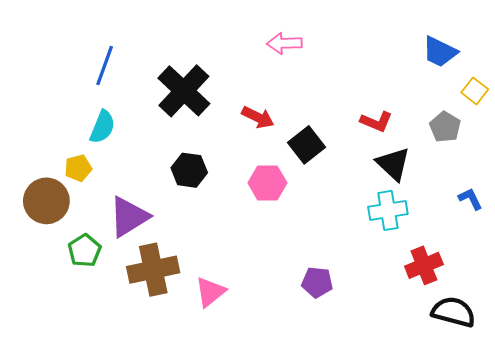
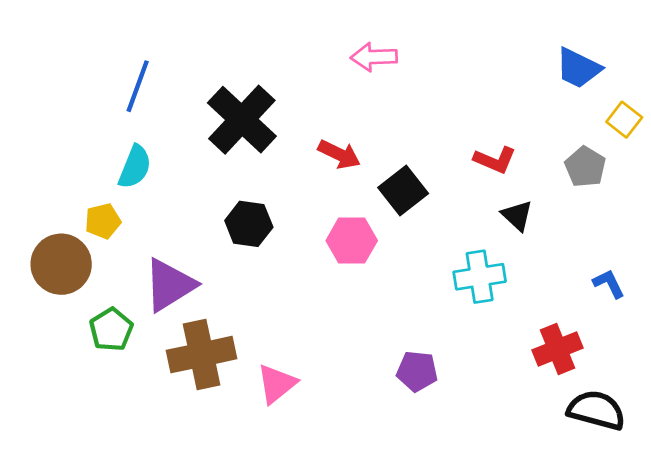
black triangle: (393, 164) -> (517, 216), size x0.7
blue L-shape: (470, 199) -> (609, 284), moved
cyan cross: (388, 210) -> (480, 277), moved

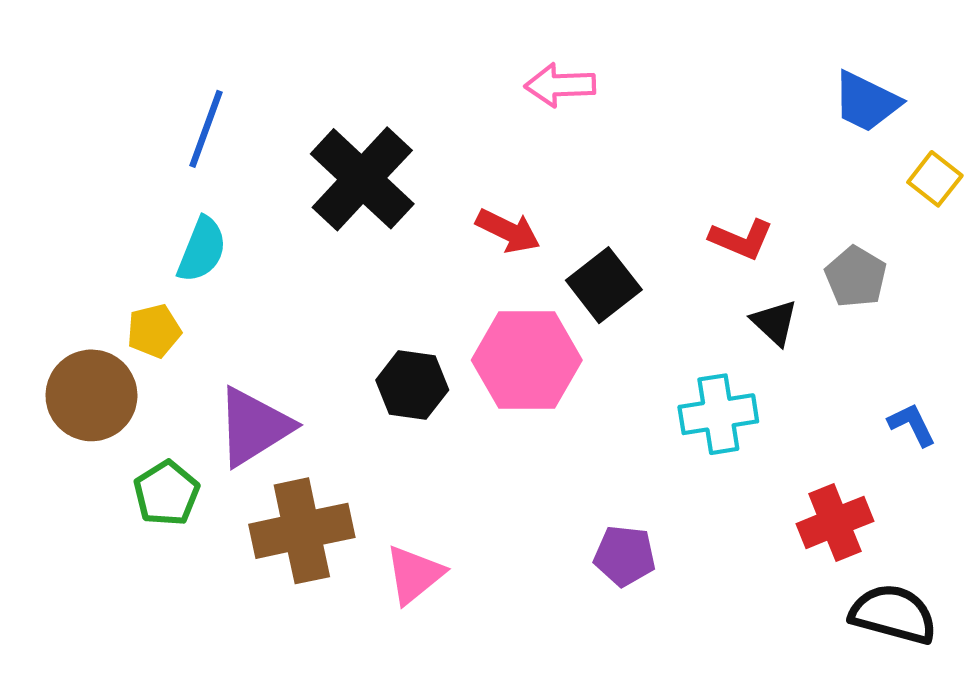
gray pentagon: (585, 167) -> (856, 277), moved
black hexagon: (249, 224) -> (412, 385), moved
pink hexagon: (352, 241) -> (527, 360), size x1.4

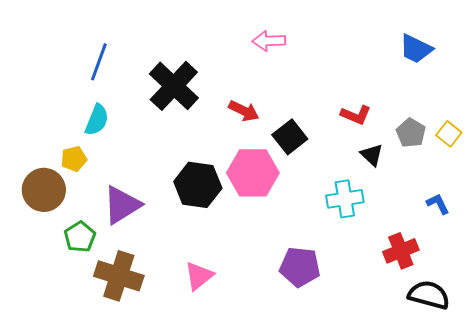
yellow square: (935, 179) -> (449, 134), moved
black hexagon: (412, 385) -> (198, 185), size x1.4
brown cross: (302, 531) -> (119, 276), moved, turned 30
purple pentagon: (625, 556) -> (300, 267), size x1.4

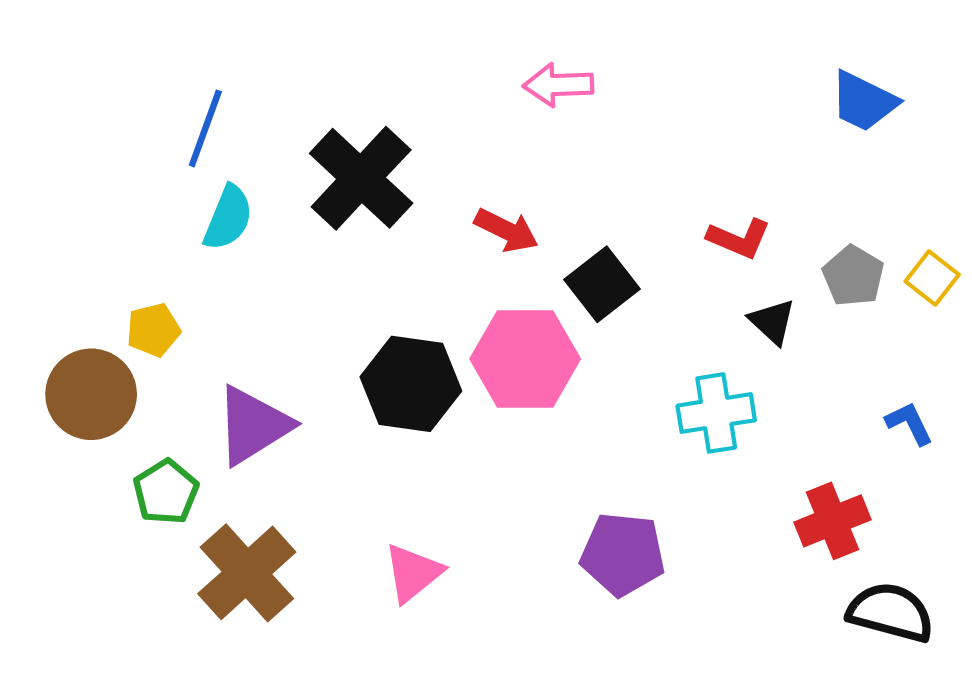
cyan semicircle: (97, 120) -> (228, 218), moved
brown cross: (119, 276) -> (247, 573), turned 30

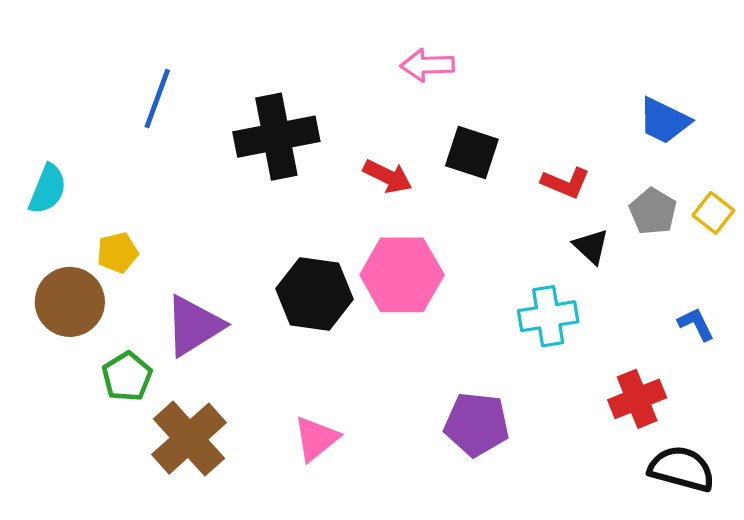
blue trapezoid: (864, 101) -> (664, 121), moved
black cross: (361, 178) -> (276, 137), turned 36
cyan semicircle: (228, 218) -> (48, 189), moved
black square: (602, 284) -> (472, 153), moved, turned -34

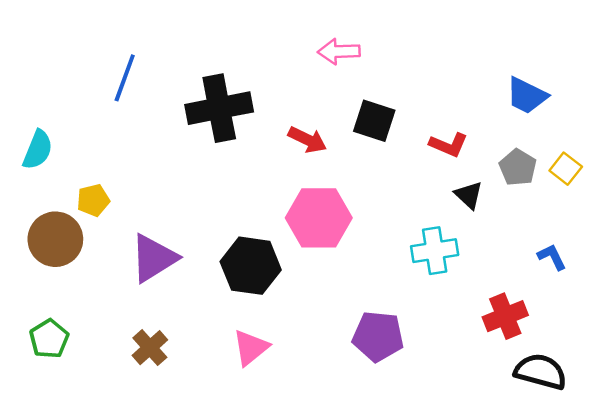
black hexagon: (315, 294) -> (251, 266), moved
green pentagon: (127, 377) -> (49, 339), moved
brown cross: (189, 439) -> (150, 348), size x0.6

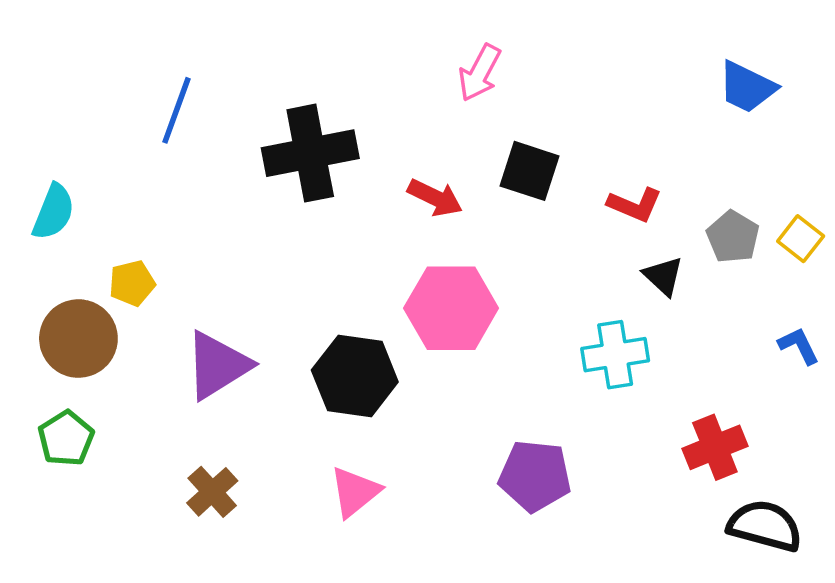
pink arrow: (339, 51) -> (480, 73), turned -60
blue trapezoid: (527, 96) -> (747, 87), moved
blue L-shape: (552, 257) -> (799, 346), moved
green pentagon: (49, 339) -> (66, 438), moved

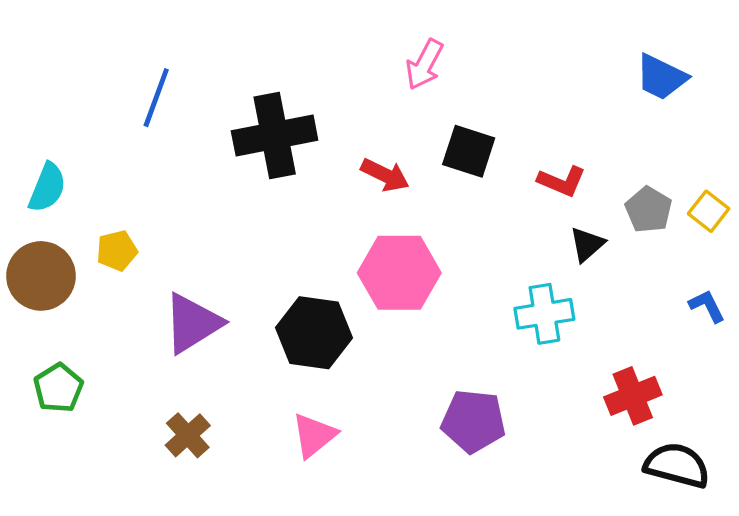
black triangle: (663, 276) -> (587, 244), turned 36
brown circle: (78, 339) -> (41, 276), moved

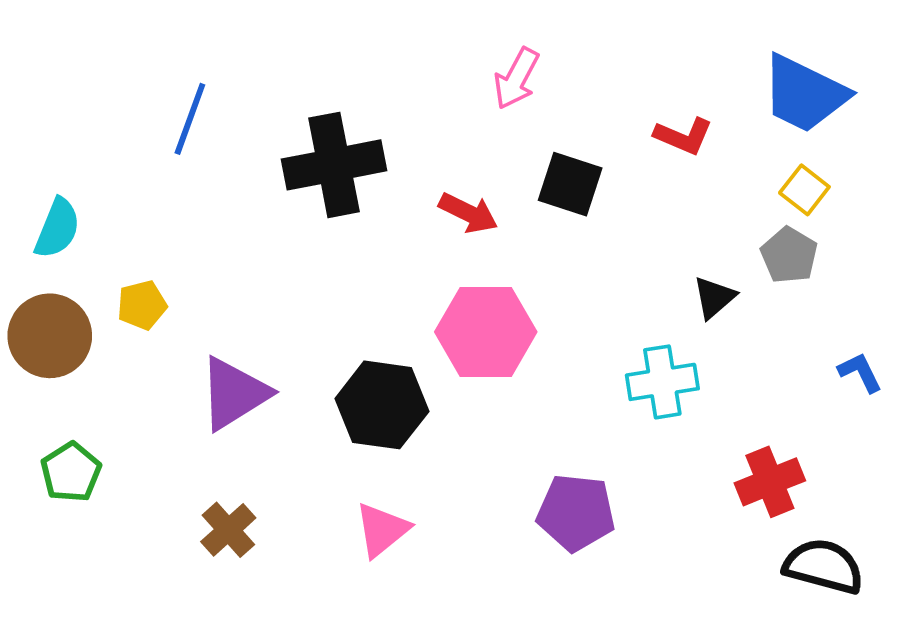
blue trapezoid: (661, 77) -> (804, 94), size x1.4
red L-shape: (562, 181) -> (683, 136), moved
yellow square: (709, 211) -> (804, 190), moved

